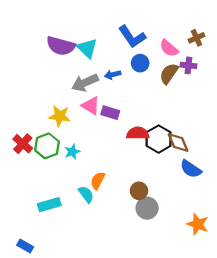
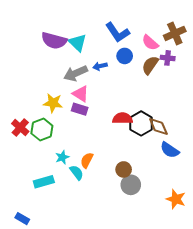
brown cross: (196, 38) -> (175, 33), size x1.5
purple rectangle: (110, 113) -> (80, 109), moved
cyan star: (72, 152) -> (62, 157), moved

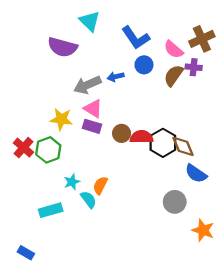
cyan triangle: (78, 43) -> (90, 21), moved
brown circle: (124, 169) -> (122, 133), moved
gray circle: (131, 185) -> (175, 202), moved

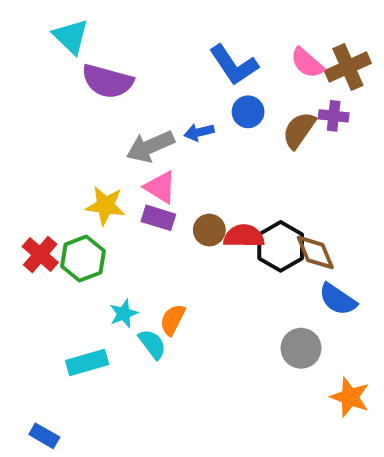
cyan triangle: (90, 21) -> (71, 36), moved
pink semicircle: (174, 49) -> (307, 63), moved

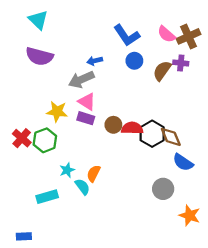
purple semicircle: (107, 81) -> (39, 56), moved
blue arrow: (199, 132) -> (95, 61), moved
blue rectangle: (44, 436) -> (24, 236), turned -32

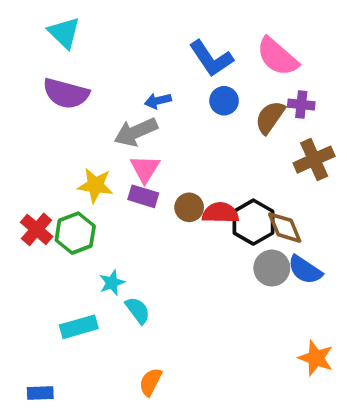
pink semicircle: (166, 34) -> (277, 57), size x1.4
brown cross: (189, 36) -> (314, 160), moved
pink triangle: (87, 102) -> (145, 169), turned 30
orange semicircle: (94, 173) -> (151, 382), moved
gray circle: (163, 189) -> (272, 268), moved

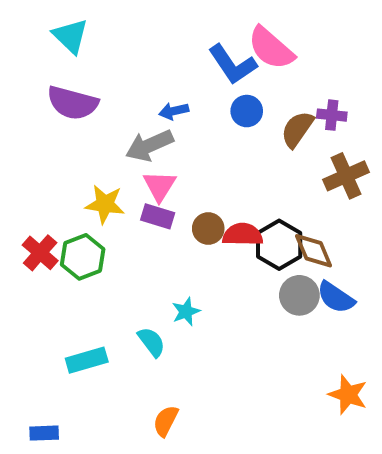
pink semicircle: (277, 57) -> (271, 48), moved
cyan star: (112, 283) -> (186, 312), moved

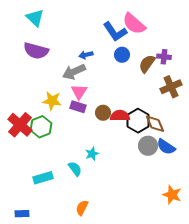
red cross: (40, 253) -> (20, 125), size x1.4

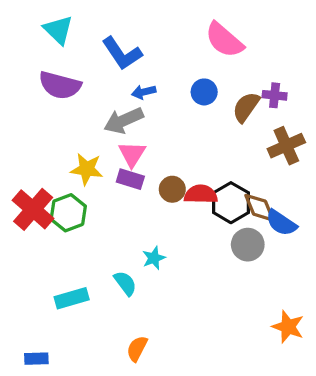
blue L-shape: (115, 32) -> (122, 53), moved
blue semicircle: (166, 147) -> (281, 223), moved

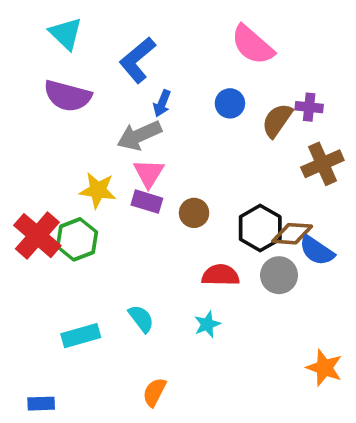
blue L-shape: (122, 53) -> (137, 60), turned 84
blue arrow: (144, 92) -> (162, 103), turned -55
red semicircle: (201, 194) -> (220, 275), moved
brown diamond: (259, 208) -> (292, 234), turned -63
cyan star: (154, 258) -> (207, 324), moved

